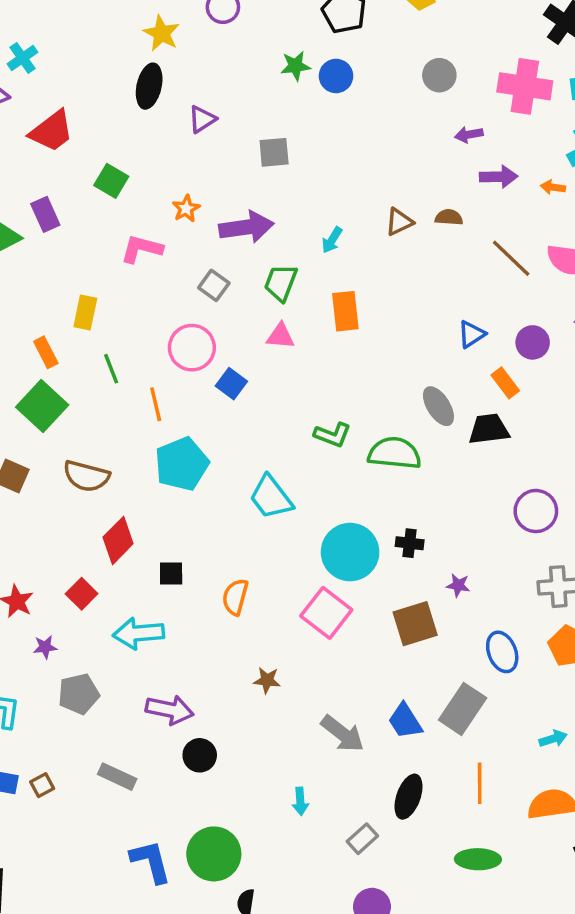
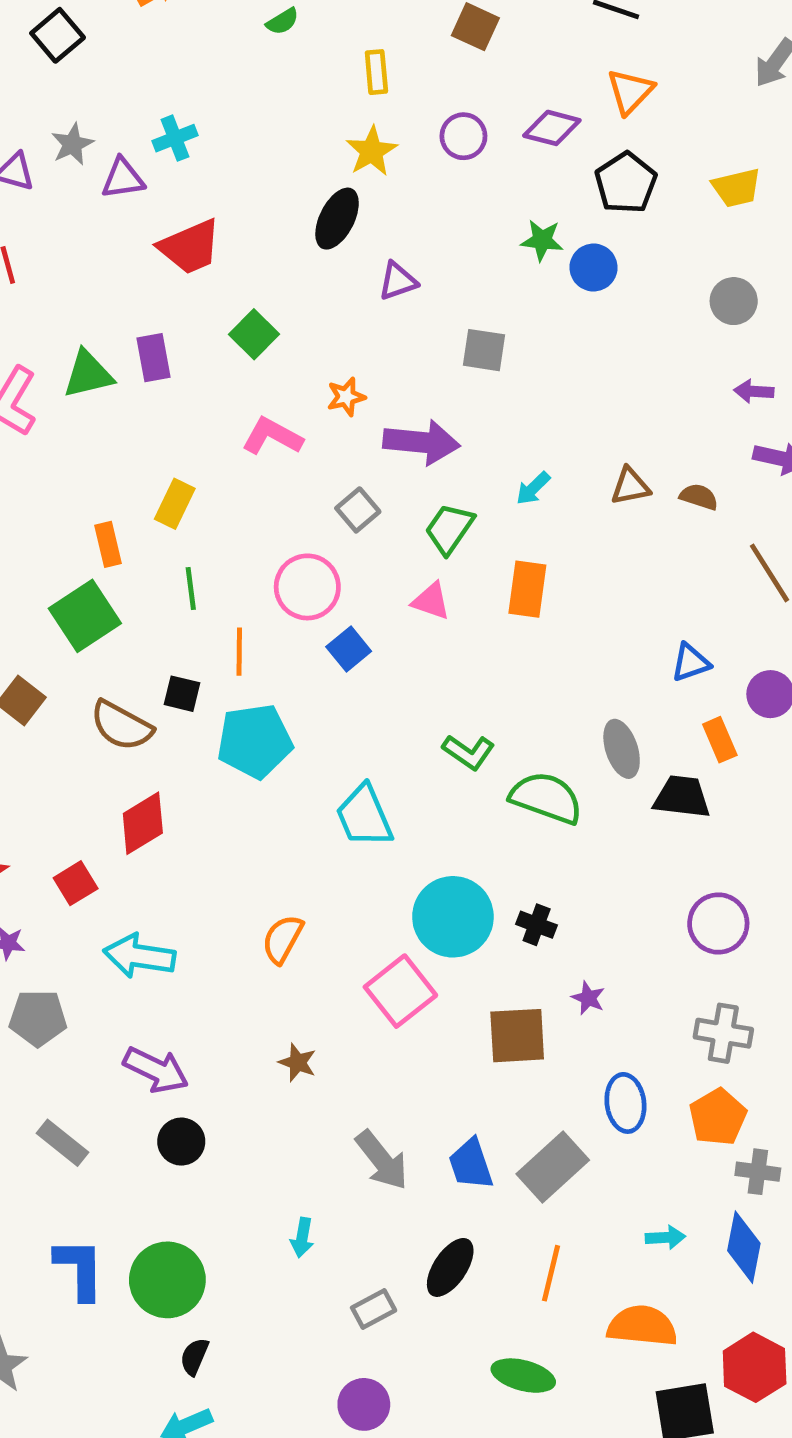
black square: (171, 574) -> (182, 694), moved

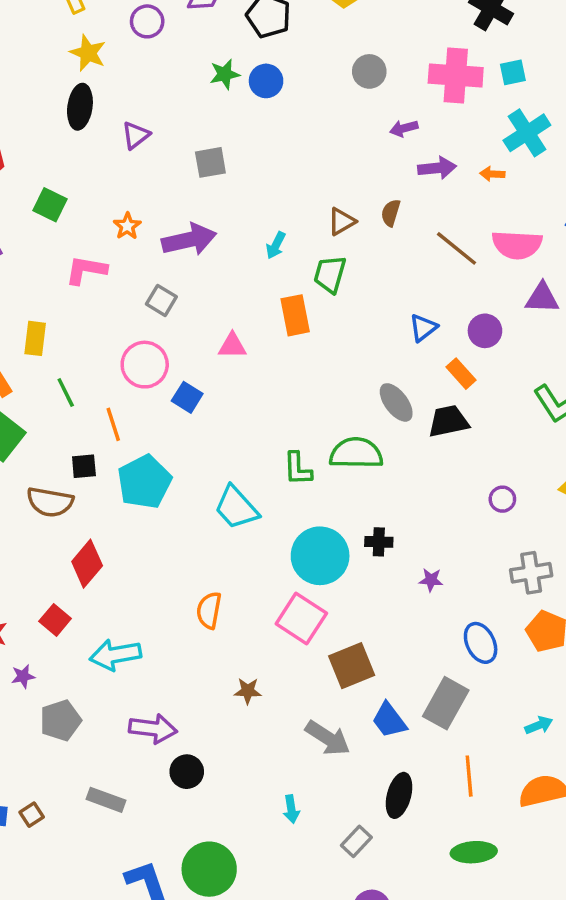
brown semicircle: (699, 497) -> (391, 213), turned -72
green trapezoid: (449, 529) -> (330, 274), moved
green L-shape: (469, 752) -> (298, 469), moved, turned 72
purple circle: (718, 923) -> (502, 499), size x0.6
brown square: (517, 1036) -> (352, 666), moved

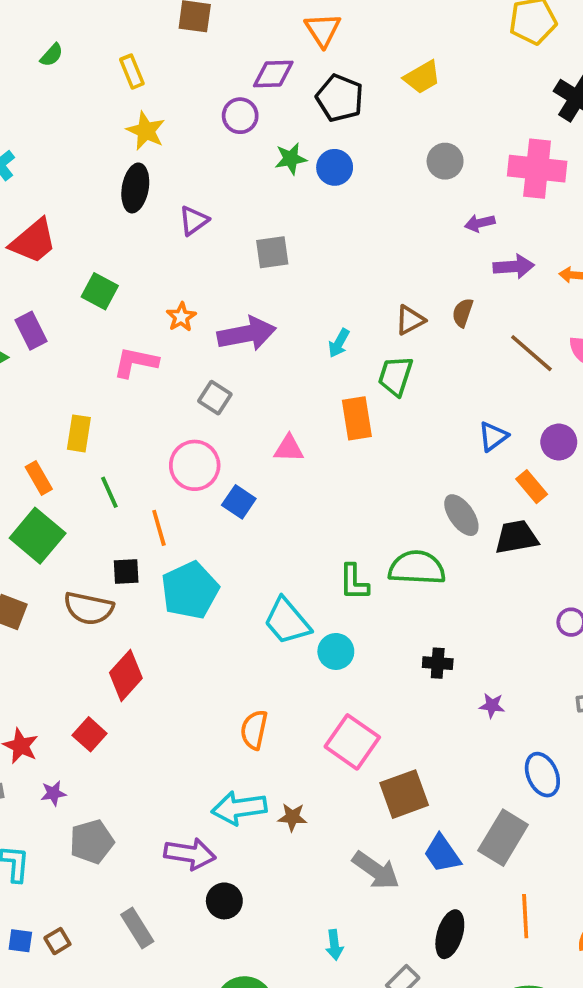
purple circle: (147, 21) -> (240, 116), moved
cyan circle: (320, 556) -> (336, 651), moved, size x0.6
cyan arrow: (115, 655) -> (239, 808), moved
gray rectangle: (106, 800) -> (137, 928), turned 36

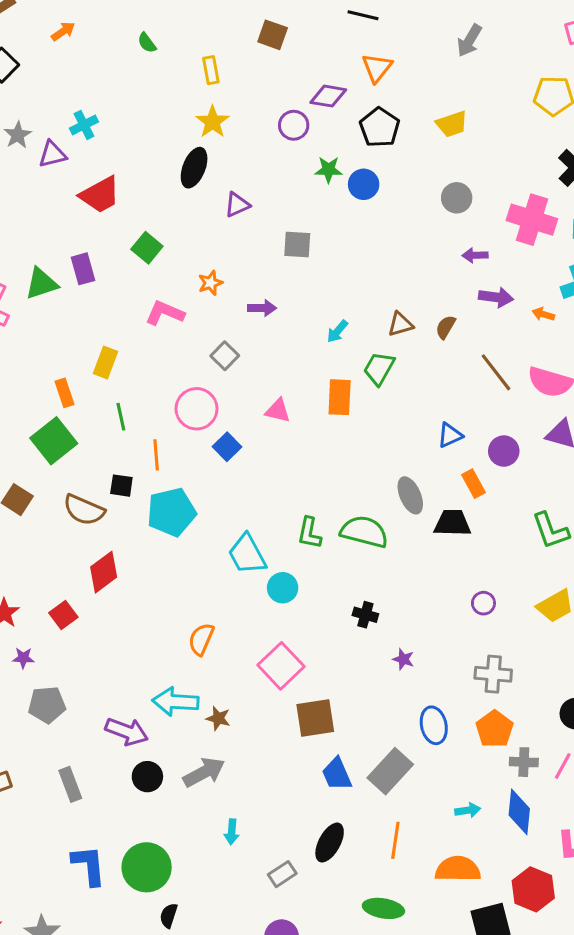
green semicircle: (52, 55) -> (147, 43), turned 90
purple arrow: (247, 334) -> (262, 308), size x0.6
gray arrow: (376, 870) -> (204, 772), moved, turned -75

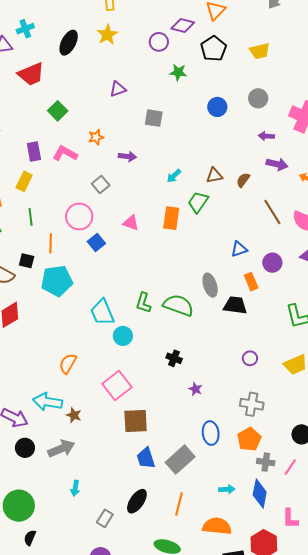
black ellipse: (194, 168) -> (69, 43), moved
blue circle: (364, 184) -> (217, 107), moved
purple rectangle: (83, 269) -> (34, 152), moved
gray rectangle: (282, 874) -> (105, 518), turned -30

